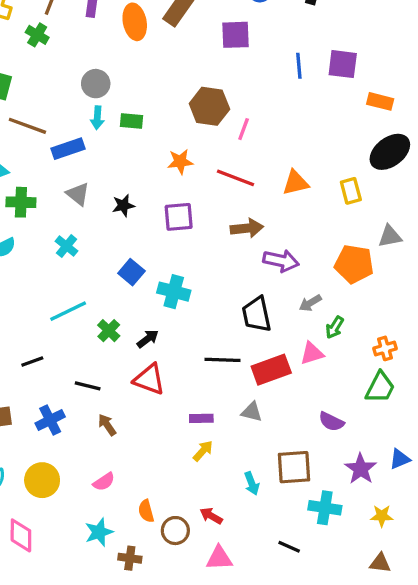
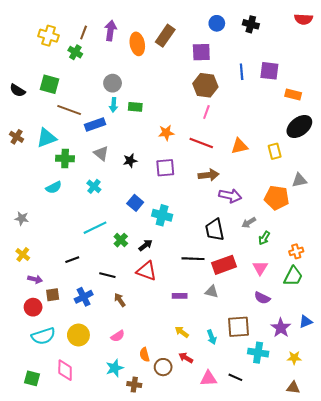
brown hexagon: (209, 106) -> (205, 85), moved
pink triangle: (312, 353) -> (260, 268), moved, turned -42
yellow arrow: (203, 451) -> (182, 332), moved, turned -96
pink triangle: (219, 558) -> (209, 378), moved

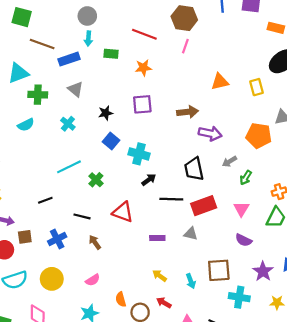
green rectangle: (135, 107) -> (111, 54), moved
red line: (201, 143) -> (144, 34), moved
black star: (130, 161) -> (106, 113), moved
black arrow: (146, 245) -> (149, 180), moved

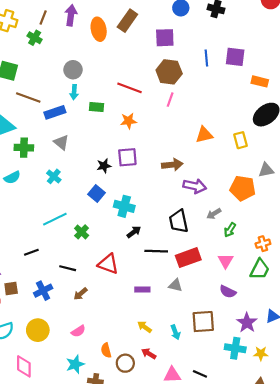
black star: (106, 113) -> (104, 166), moved
brown arrow: (95, 242) -> (80, 294), turned -96
cyan cross: (239, 297) -> (235, 348), moved

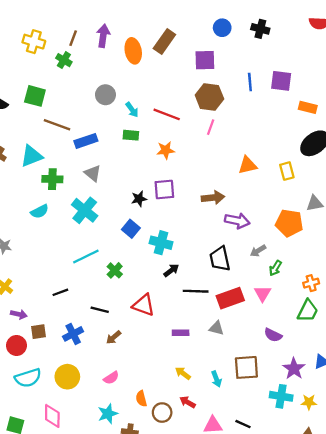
cyan arrow: (74, 92) -> (132, 110), moved, turned -40
cyan cross: (54, 176) -> (85, 210), size x1.6
pink triangle: (226, 261) -> (263, 293), moved

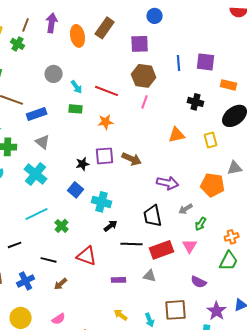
black cross: (260, 29) -> (196, 102), moved
brown arrow: (213, 198) -> (132, 159), moved, turned 30

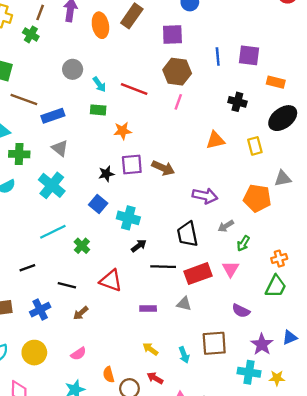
orange star: (106, 122) -> (123, 131), moved

